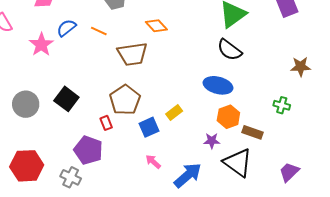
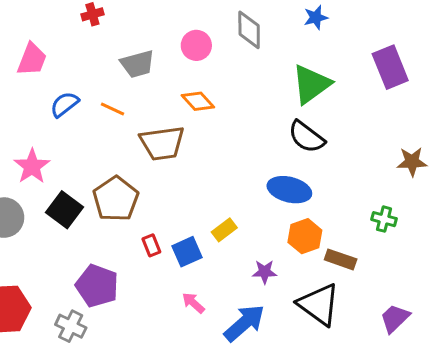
pink star: (41, 45) -> (32, 166), moved
brown pentagon: (125, 100) -> (116, 199), moved
red rectangle: (106, 123) -> (151, 245), moved
purple star: (212, 141) -> (265, 272), moved

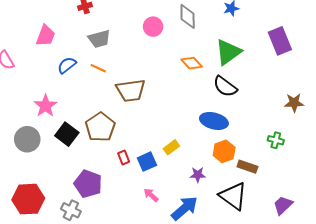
gray trapezoid: (137, 64) -> (99, 39), moved
orange diamond: (198, 101) -> (192, 63), moved

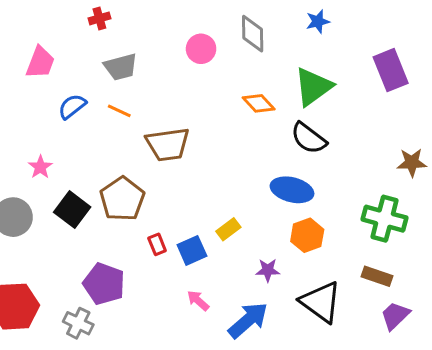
pink star: (46, 106) -> (40, 167), size x0.7
green cross: (276, 140) -> (384, 219), size x1.8
brown rectangle: (247, 167) -> (377, 276), moved

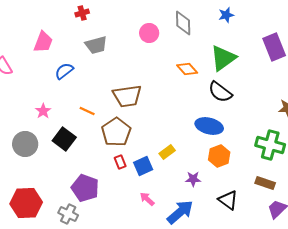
orange line: (119, 111) -> (87, 111), moved
brown pentagon: (122, 199) -> (116, 132), moved
black triangle: (321, 302) -> (228, 200), size x0.7

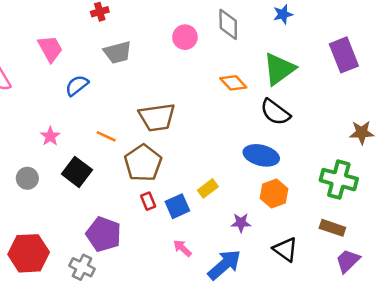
pink trapezoid: (43, 42) -> (50, 49), turned -50
gray circle: (25, 144) -> (27, 178), size x0.7

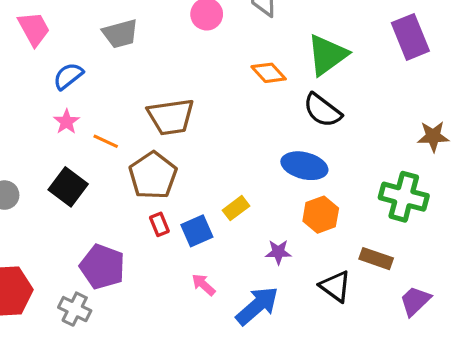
pink star: (50, 136) -> (67, 122), moved
brown rectangle: (332, 228) -> (376, 259), moved

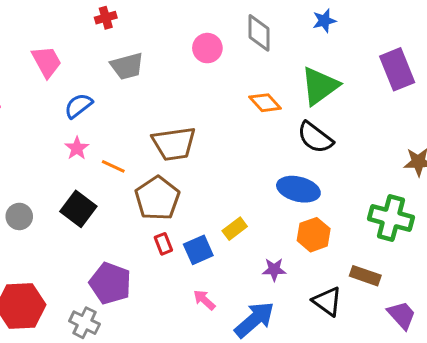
purple trapezoid: (415, 301) -> (402, 315), turned 92

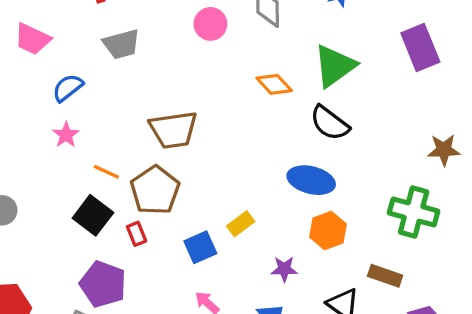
pink trapezoid: (47, 62) -> (32, 39), turned 144
orange line: (113, 166) -> (106, 172), moved
black square: (78, 209) -> (93, 215), moved
red rectangle: (163, 244) -> (137, 234), moved

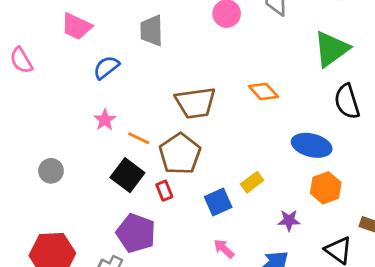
gray trapezoid: (121, 44) -> (152, 31), turned 104
orange diamond: (274, 84) -> (263, 92), moved
black semicircle: (330, 123) -> (347, 101), moved, turned 36
pink star: (66, 135) -> (105, 120), moved

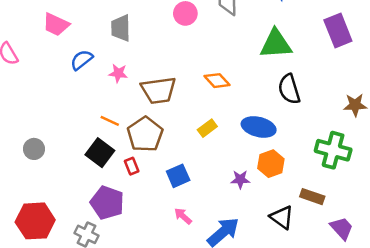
green triangle: (331, 49) -> (276, 44), turned 32
pink star: (105, 120) -> (118, 73), moved, turned -30
yellow rectangle: (252, 182) -> (207, 128), moved
purple star: (289, 220) -> (240, 179), moved

